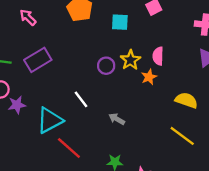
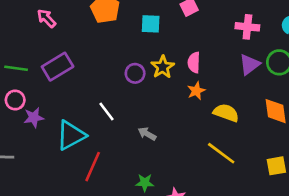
orange star: (149, 77) -> (196, 91), moved
red line: (69, 148) -> (93, 167), turned 72

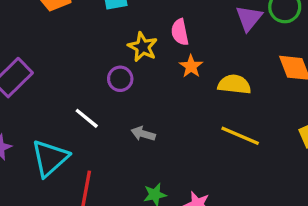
purple circle: (135, 73) -> (120, 79), moved

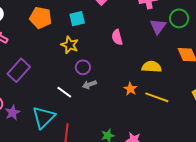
yellow star: (143, 47) -> (70, 45), moved
orange star: (191, 66) -> (130, 89), moved
gray arrow: (143, 134) -> (89, 85), moved, turned -32

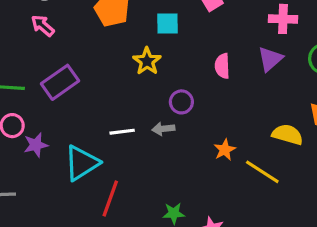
purple triangle: (158, 26) -> (270, 59), moved
purple circle: (83, 67) -> (181, 102), moved
yellow semicircle: (152, 67) -> (287, 135), moved
white line: (64, 92) -> (122, 132), turned -56

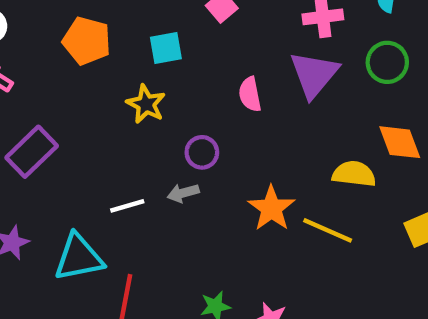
purple triangle: (270, 59) -> (314, 74), size x1.4
orange star: (225, 150) -> (271, 208), size x1.5
cyan triangle: (82, 163) -> (79, 257), turned 30

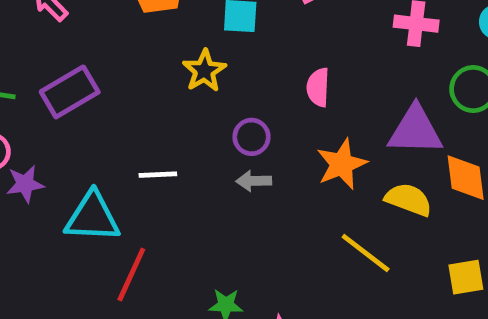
purple triangle: (314, 74) -> (415, 130), moved, turned 38
gray arrow: (183, 193) -> (254, 181), moved
orange star: (271, 208) -> (342, 164), moved

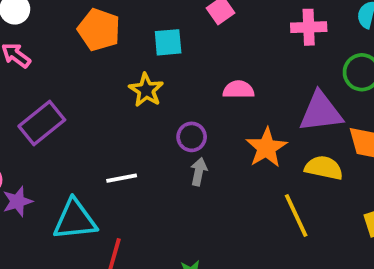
pink semicircle: (318, 87) -> (238, 90), turned 96
gray arrow: (254, 181) -> (199, 172), turned 112
yellow line: (366, 253) -> (296, 215), turned 36

